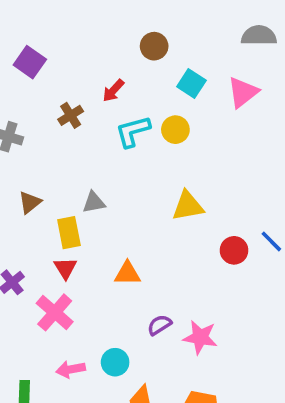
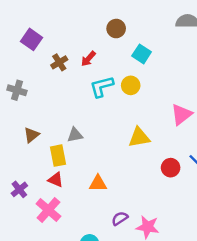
pink triangle: (243, 92) -> (181, 114), moved
brown cross: (71, 115) -> (59, 62), moved
red triangle: (65, 268) -> (56, 180), turned -35

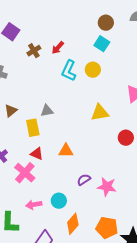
brown circle: (116, 29) -> (106, 23), moved
cyan L-shape: (102, 87) -> (69, 71), turned -50
red triangle: (56, 180) -> (37, 154), moved

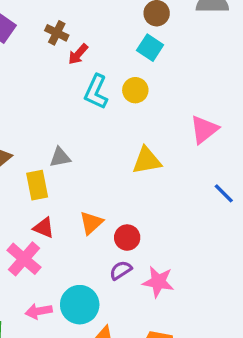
brown cross: (34, 51) -> (57, 33), moved, turned -32
red circle: (126, 138) -> (127, 238), moved
orange triangle: (66, 151) -> (91, 223), turned -42
cyan circle: (59, 201) -> (80, 305), size x1.5

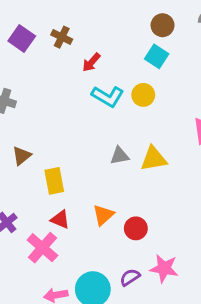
brown cross: (57, 33) -> (62, 37), moved
cyan L-shape: (96, 92) -> (108, 96), turned -84
gray triangle: (60, 157) -> (120, 156), moved
purple semicircle: (121, 270) -> (130, 277), moved

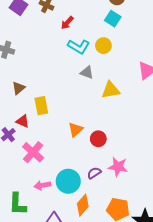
gray triangle: (120, 156) -> (87, 72), moved, turned 32
red triangle: (60, 219) -> (23, 121), moved

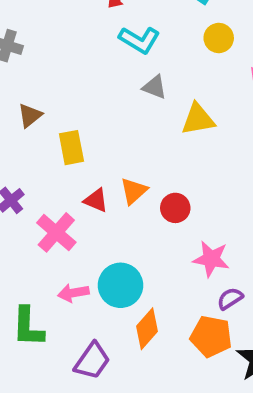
yellow circle: (103, 46) -> (219, 38), moved
red triangle: (23, 121) -> (96, 200), moved
purple semicircle: (94, 173) -> (230, 299), moved

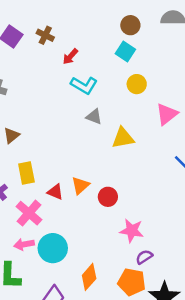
yellow rectangle: (71, 148) -> (26, 173), moved
cyan circle: (121, 285) -> (53, 248), moved
pink arrow: (73, 293) -> (24, 244), moved

